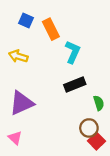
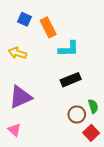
cyan L-shape: (73, 52) -> (69, 49), turned 65
green semicircle: (99, 103) -> (93, 106), moved
brown circle: (89, 128) -> (77, 114), moved

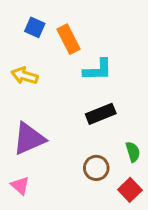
brown circle: (77, 114) -> (96, 168), moved

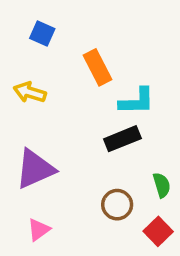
orange rectangle: (68, 39) -> (98, 67), moved
cyan L-shape: (98, 70) -> (137, 101), moved
pink triangle: (20, 186) -> (39, 230), moved, turned 42

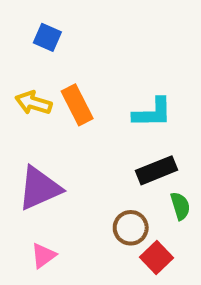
orange rectangle: (98, 67) -> (77, 105), moved
black rectangle: (122, 139) -> (156, 170), moved
red square: (158, 231) -> (156, 258), moved

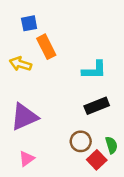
blue square: (47, 37) -> (29, 23), turned -35
orange rectangle: (77, 105) -> (46, 47), moved
green semicircle: (180, 206) -> (111, 145), moved

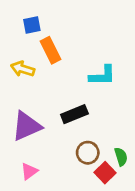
black rectangle: (97, 106) -> (74, 114), moved

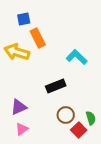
yellow arrow: (23, 69) -> (17, 52), size x1.4
cyan L-shape: (102, 76) -> (77, 57), turned -135
purple triangle: (27, 126) -> (19, 107), moved, size x0.7

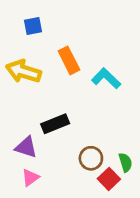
orange rectangle: (38, 38) -> (69, 60), moved
black rectangle: (56, 86) -> (55, 124), moved
purple triangle: (19, 107) -> (26, 147), turned 42

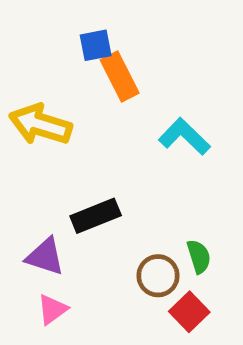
blue square: (33, 26) -> (96, 45), moved
orange rectangle: (69, 60) -> (120, 76), moved
green semicircle: (125, 162) -> (199, 257), moved

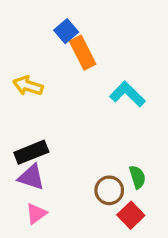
blue square: (96, 45) -> (66, 31), turned -30
yellow arrow: (40, 124) -> (28, 86), size x0.7
black rectangle: (96, 216) -> (31, 152), moved

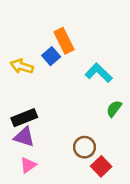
blue square: (66, 31) -> (51, 56), moved
green semicircle: (137, 177) -> (114, 109), moved, turned -126

